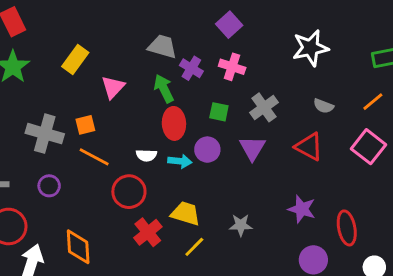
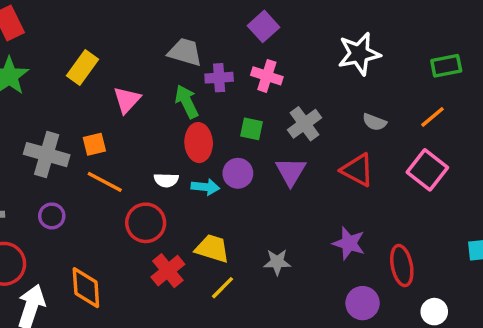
purple cross: (191, 68) -> (219, 78), turned -35

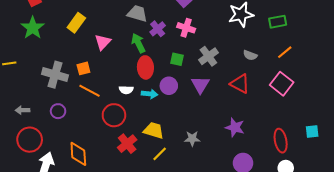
green rectangle: (446, 66) -> (278, 22), moved
purple cross: (219, 78) -> (158, 29), turned -35
red ellipse: (402, 265) -> (281, 141), moved

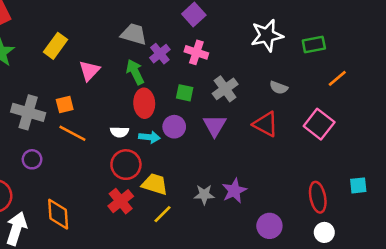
orange line: (285, 52) -> (337, 78), moved
red circle: (114, 115) -> (126, 165), moved
purple star: (235, 127) -> (234, 191), moved, turned 30

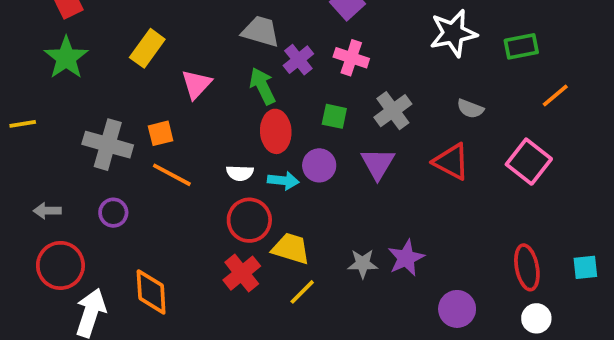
cyan square: (358, 185) -> (585, 267), moved

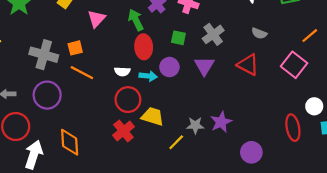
orange line: (555, 96) -> (310, 36), moved
purple circle: (113, 213) -> (47, 95), size x1.6
yellow line: (302, 292) -> (176, 142), moved
white circle: (536, 318) -> (314, 106), moved

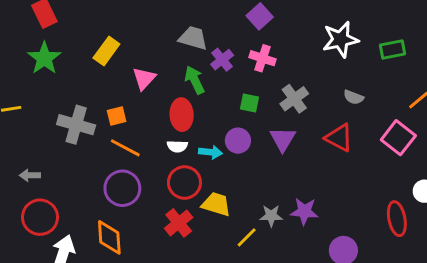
red ellipse: (144, 47) -> (182, 115), moved
purple circle: (47, 95) -> (122, 188), moved
purple star: (221, 122) -> (304, 211), turned 30

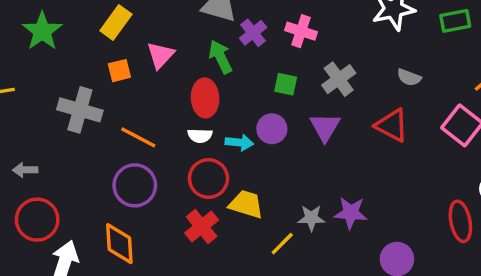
orange square: (117, 116) -> (119, 71), moved

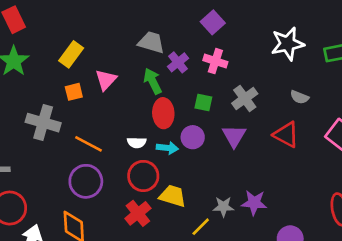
red ellipse: (205, 98) -> (163, 113), moved

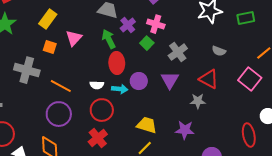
orange square: (74, 92) -> (50, 47), turned 32
green square: (203, 102) -> (147, 43), moved, turned 32
yellow trapezoid: (173, 196) -> (147, 125), moved
gray star: (223, 207) -> (198, 101), moved

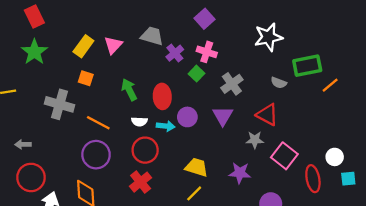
green rectangle: (246, 18) -> (307, 66), moved, size x1.4
pink triangle: (74, 38) -> (113, 45), moved
green arrow: (109, 39) -> (129, 90), moved
pink square: (250, 79) -> (284, 156), moved

